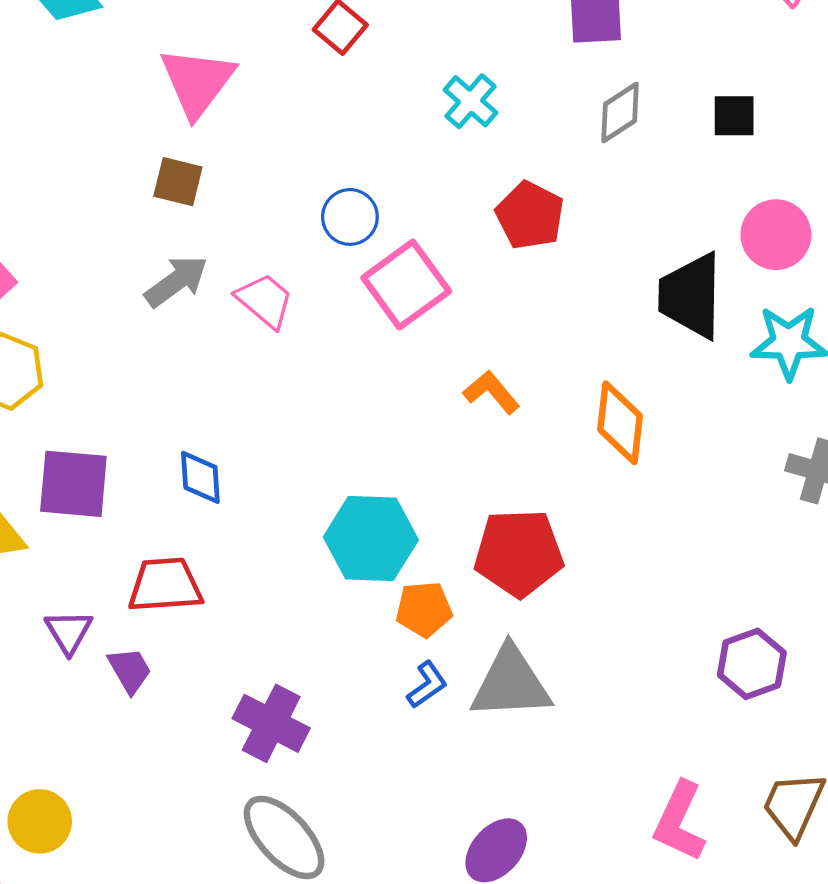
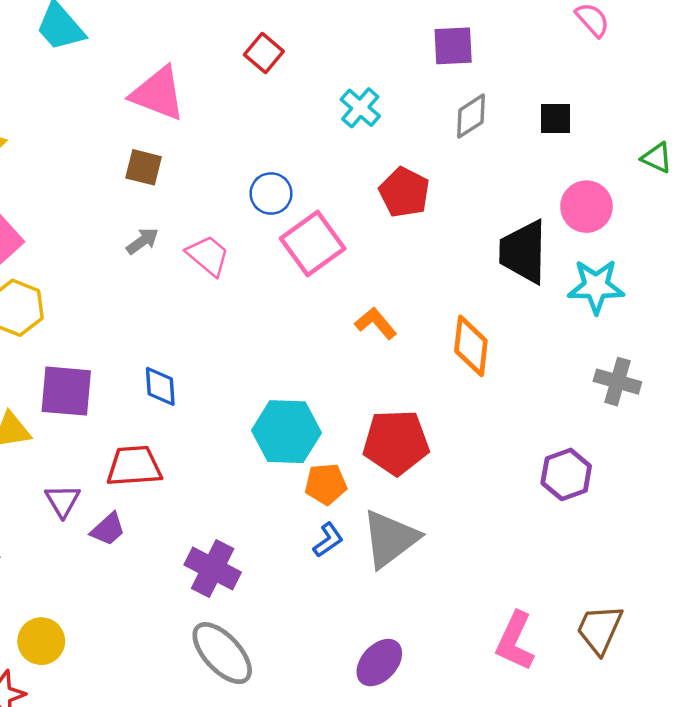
pink triangle: (197, 82) -> (158, 93), turned -46
gray arrow: (176, 281) -> (142, 241), size x0.7
purple hexagon: (752, 664) -> (566, 474), moved
purple trapezoid: (130, 670) -> (108, 529), turned 78
gray triangle: (511, 683) -> (390, 539), turned -34

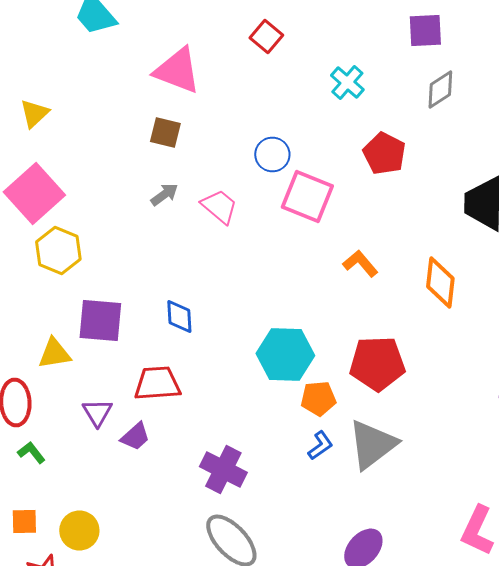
pink square: (313, 243) -> (307, 196), turned -32

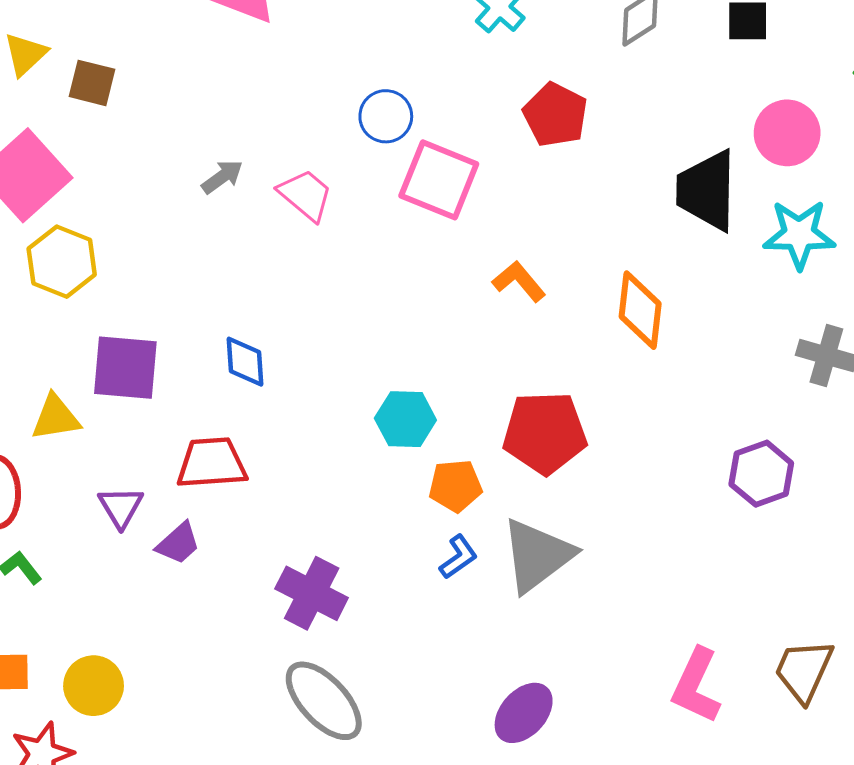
brown square: (165, 132) -> (92, 83), moved
cyan hexagon: (285, 354) -> (405, 419), size x0.7

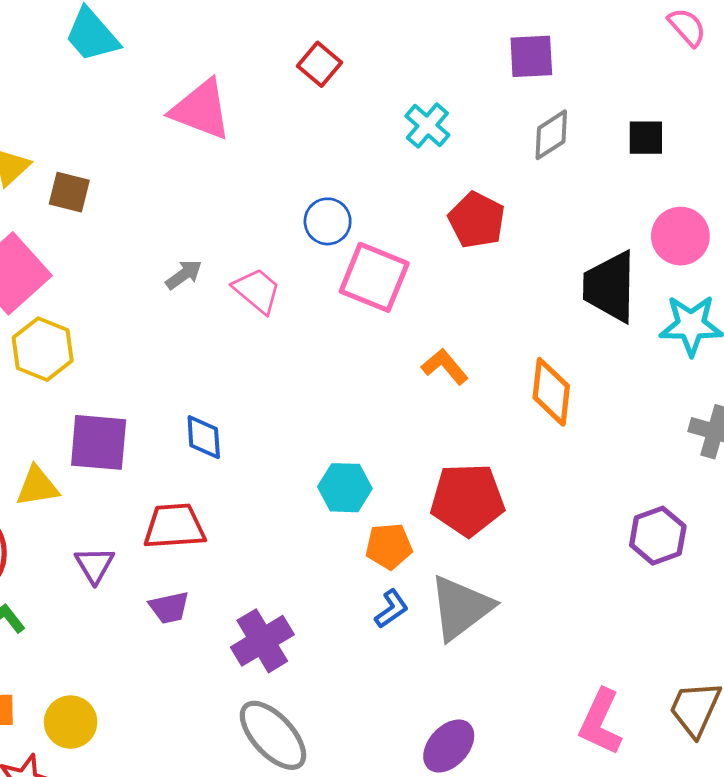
purple trapezoid: (178, 543) -> (169, 608), moved, turned 30
purple cross: (312, 593) -> (262, 641), turned 32

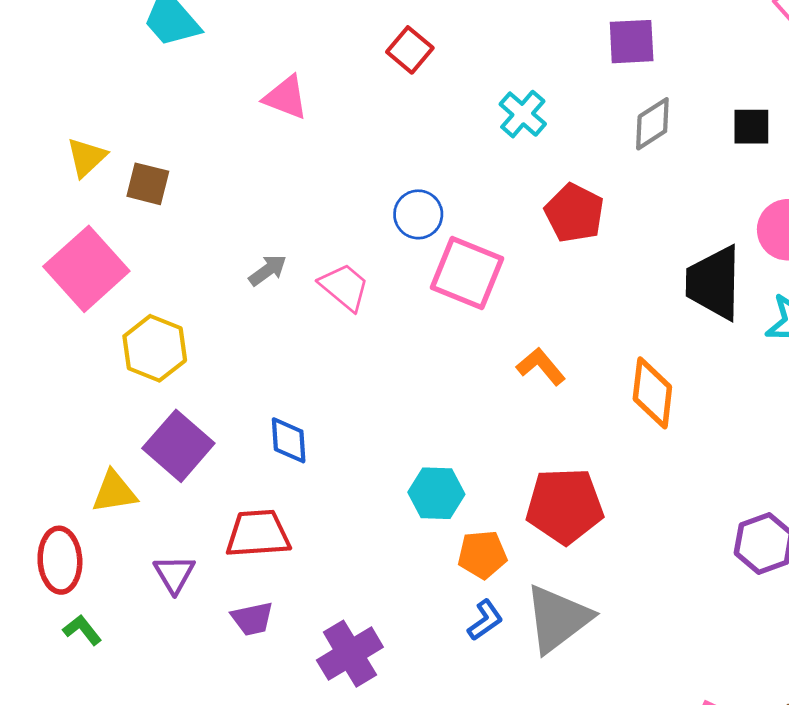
pink triangle: (201, 110) -> (286, 97), size x0.7
yellow hexagon: (43, 349) -> (155, 348), moved
purple square: (99, 442) -> (178, 446), turned 36

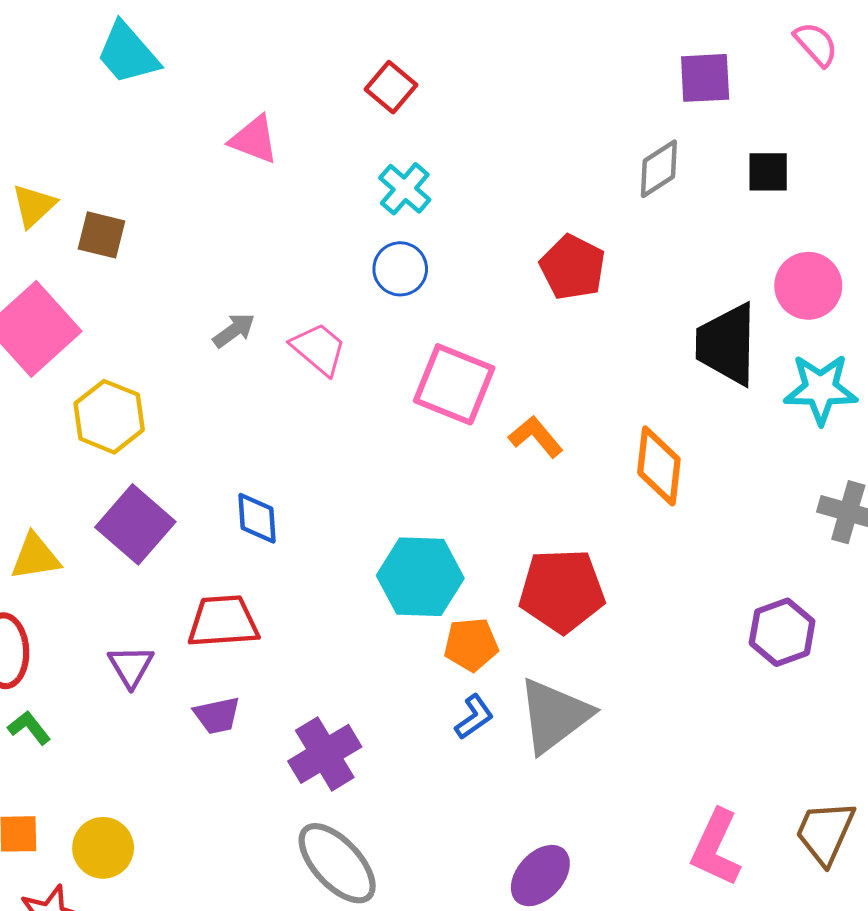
purple square: (632, 42) -> (705, 78), moved
cyan cross: (523, 114) -> (405, 189), moved
pink square: (467, 273) -> (454, 384), moved
yellow triangle: (114, 492) -> (35, 557), moved
cyan hexagon: (436, 493) -> (420, 577), size x1.4

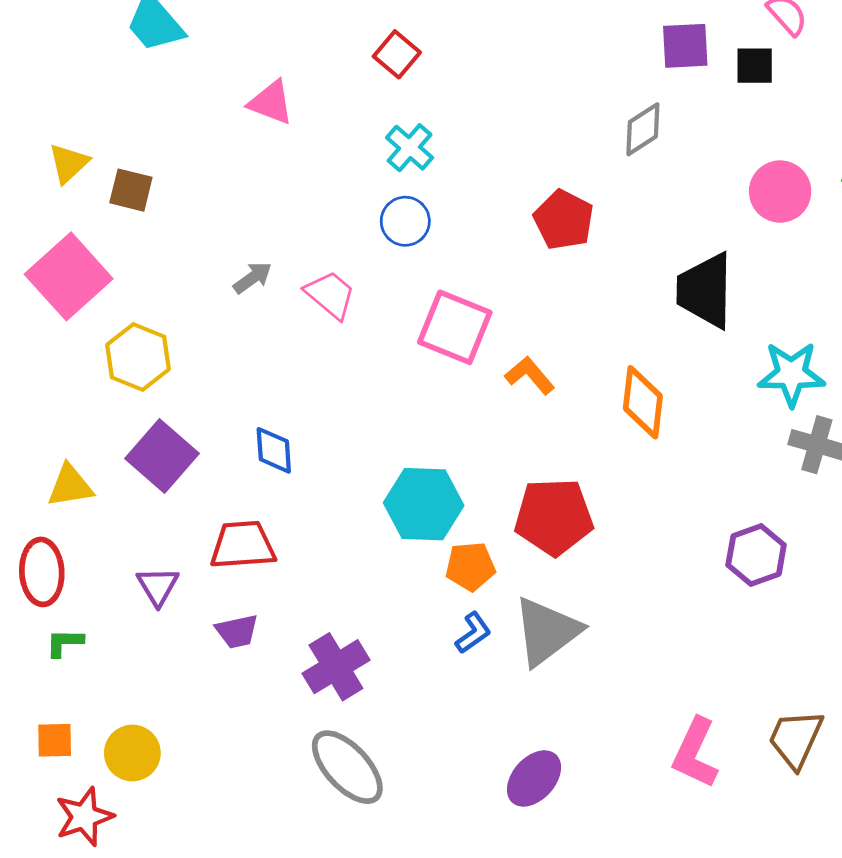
black square: (768, 172) -> (755, 66), moved
pink circle: (808, 286) -> (780, 192), moved
cyan star: (821, 389) -> (791, 374), moved
green L-shape: (29, 728) -> (64, 643), turned -51

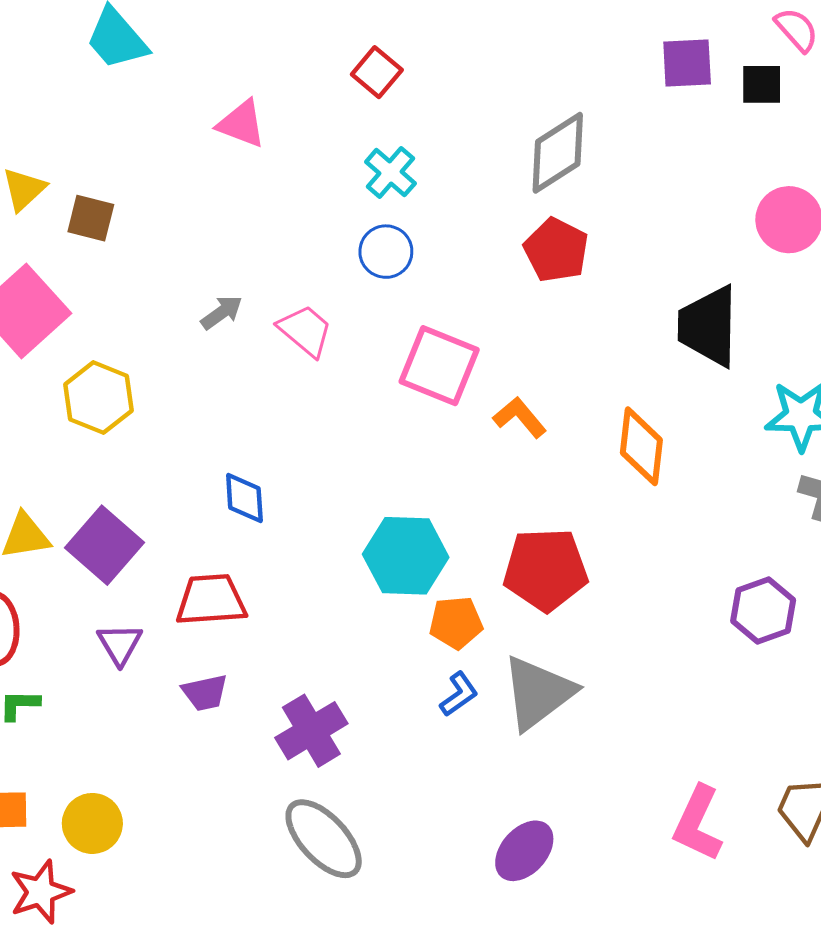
gray diamond: (643, 129) -> (558, 153), moved, size x1.4
purple square: (162, 456) -> (105, 545), moved

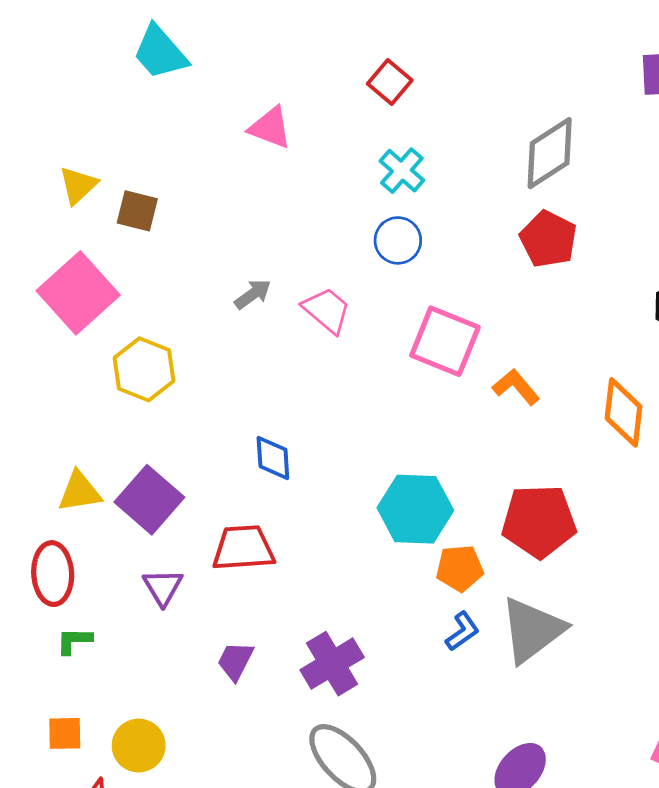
purple trapezoid: (205, 693) -> (235, 661), moved, turned 129

